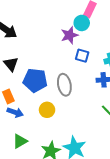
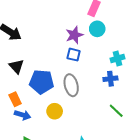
cyan circle: (82, 23) -> (97, 29), moved
blue square: (82, 56) -> (74, 55), moved

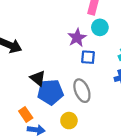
blue square: (74, 55) -> (88, 57), moved
black triangle: (16, 66) -> (38, 78), moved

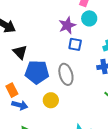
black triangle: (38, 78) -> (20, 52), moved

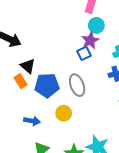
purple star: (67, 25) -> (90, 40), moved
blue square: (75, 44) -> (84, 53), turned -32
orange rectangle: (12, 90) -> (21, 81), moved

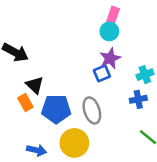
cyan circle: (96, 25) -> (109, 31), moved
yellow circle: (64, 113) -> (74, 143), size x1.5

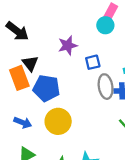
purple star: (110, 58) -> (68, 45), moved
orange rectangle: (25, 103) -> (19, 78), size x1.5
gray ellipse: (92, 110) -> (106, 87), moved

